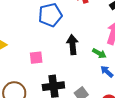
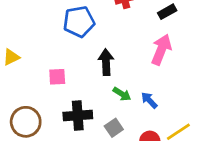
green arrow: (99, 53) -> (122, 94), moved

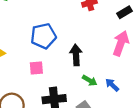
blue pentagon: (79, 22) -> (43, 36), moved

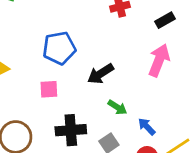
black arrow: (76, 55) -> (101, 74), turned -120
blue arrow: (112, 85) -> (147, 126), moved

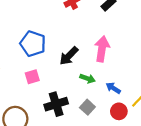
blue pentagon: (59, 48) -> (33, 44), turned -30
pink arrow: (159, 60) -> (102, 49), moved

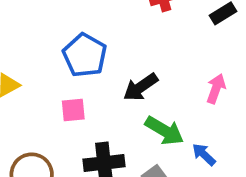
pink arrow: (102, 49) -> (216, 89), moved, size x0.7
green arrow: (88, 79) -> (164, 131), size x1.5

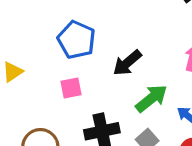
green arrow: (164, 131) -> (151, 98), turned -64

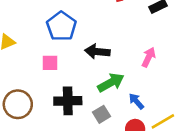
black arrow: (127, 63) -> (97, 52), turned 35

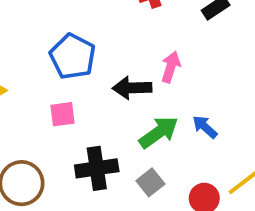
pink arrow: (149, 57) -> (171, 67), moved
blue arrow: (136, 101) -> (205, 127), moved

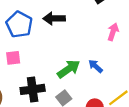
pink arrow: (171, 67) -> (113, 32), moved
black arrow: (132, 88) -> (54, 18), moved

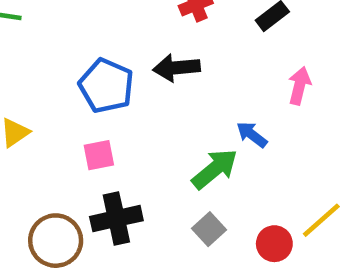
blue arrow: (96, 66) -> (252, 135), moved
black cross: (33, 89) -> (116, 219), moved

